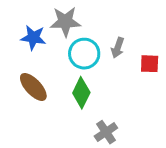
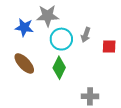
gray cross: (106, 132) -> (90, 96), moved, turned 35

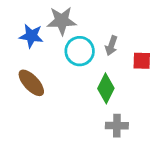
green diamond: (59, 68) -> (106, 88), moved

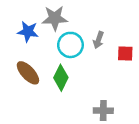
green diamond: (106, 88) -> (61, 78), moved

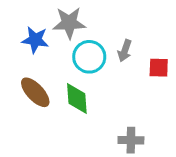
green diamond: (61, 78) -> (77, 98), turned -30

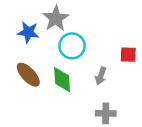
gray star: (69, 23) -> (56, 18), turned -30
gray arrow: (125, 51) -> (101, 76), moved

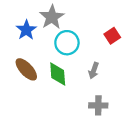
blue star: (28, 32) -> (26, 30), turned 30
red square: (128, 55) -> (112, 36), moved, turned -35

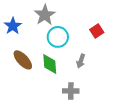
blue star: (26, 30) -> (13, 26), moved
gray cross: (98, 105) -> (71, 91), moved

